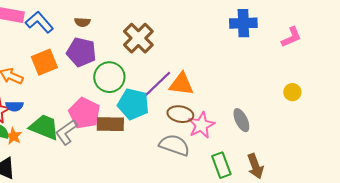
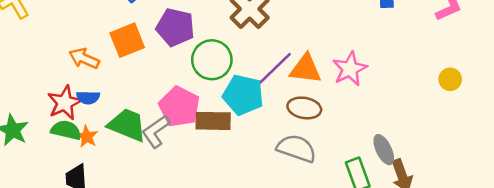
gray ellipse: (241, 120) -> (384, 150), moved
pink star: (201, 125) -> (350, 69), moved

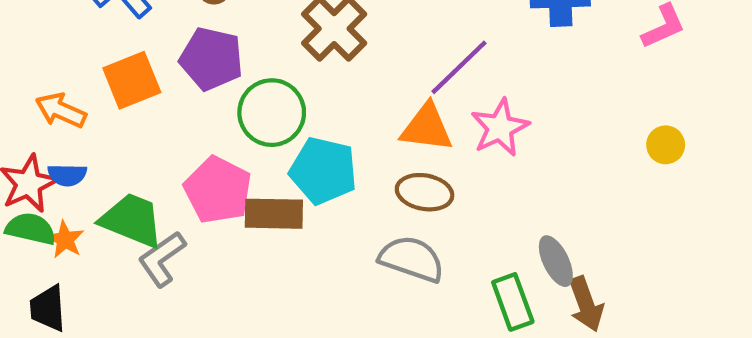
purple line: (274, 69) -> (459, 67), moved
gray L-shape: (156, 131) -> (162, 259), moved

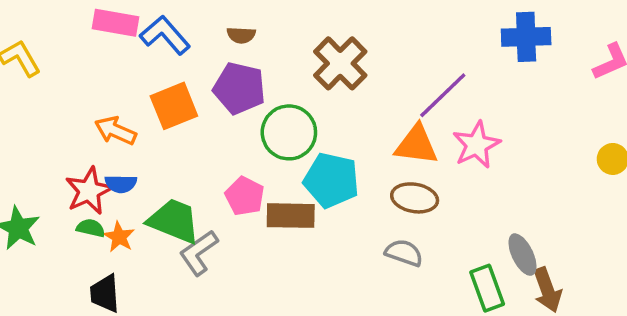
pink pentagon: (218, 190) -> (245, 196), size x0.7
green semicircle: (31, 229) -> (91, 228), size x0.7
gray semicircle: (412, 259) -> (404, 253), size x0.7

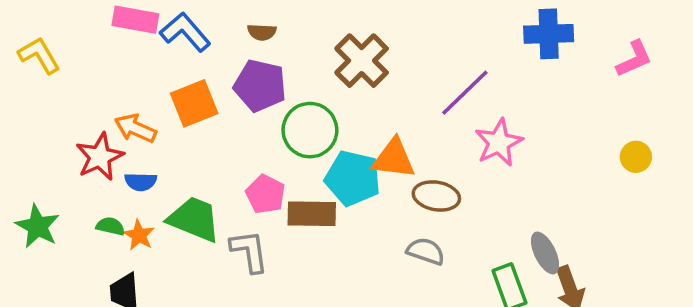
orange triangle: (416, 145) -> (394, 159), moved
red star: (89, 191) -> (100, 157), moved
gray L-shape: (199, 253) -> (249, 251), moved, turned 117

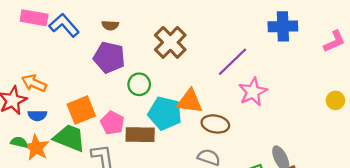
orange square: (194, 103) -> (81, 110), moved
green circle: (310, 130) -> (139, 84), size x0.7
orange star: (139, 235) -> (36, 148), size x1.4

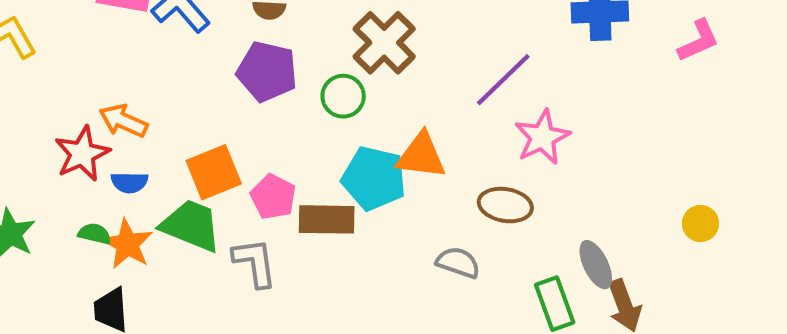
green circle: (139, 84) -> (343, 96), moved
yellow circle: (335, 100) -> (701, 224), moved
brown ellipse: (215, 124) -> (505, 205), moved

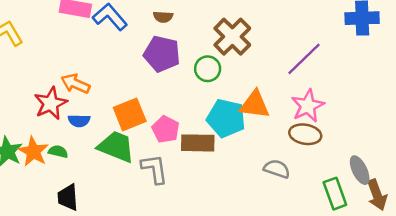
pink star: (542, 137) -> (308, 106), moved
orange star: (127, 244) -> (33, 152), moved

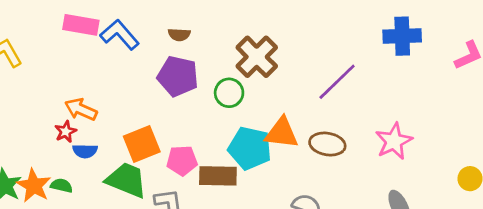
red star: (51, 103) -> (66, 132), moved, size x0.6
pink star: (308, 106) -> (394, 141), moved
pink pentagon: (166, 129) -> (182, 161), turned -30
brown ellipse: (305, 134) -> (327, 144), moved

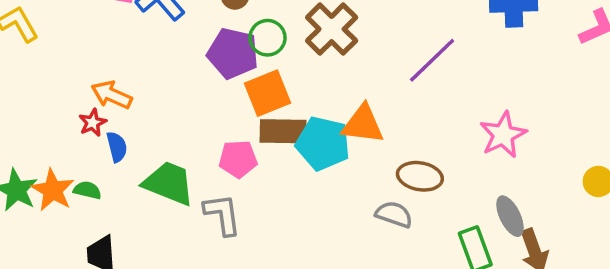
green circle: (229, 93) -> (268, 38), moved
orange square: (142, 144) -> (268, 93), moved
brown ellipse: (327, 144) -> (420, 176), moved
blue semicircle: (85, 151) -> (117, 147), turned -105
brown rectangle: (218, 176) -> (283, 131), moved

